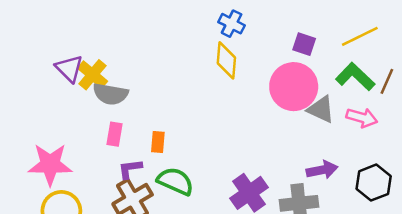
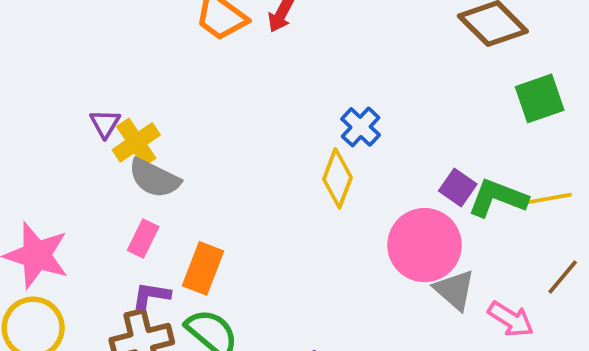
purple triangle: (69, 69) -> (105, 124), size x0.7
green L-shape: (355, 77) -> (498, 198), moved, turned -39
orange rectangle: (158, 142) -> (203, 268), size x1.5

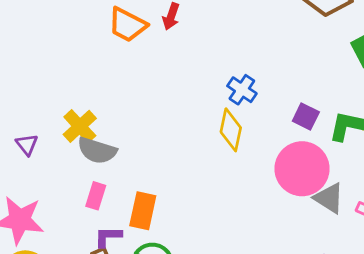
purple triangle: (105, 124) -> (27, 144), moved
purple square: (458, 187) -> (306, 116), moved

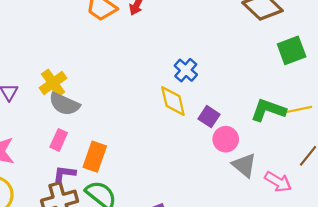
purple square: (306, 116) -> (209, 117), moved
yellow diamond: (231, 130) -> (173, 101), turned -32
pink circle: (302, 169) -> (226, 139), size x0.6

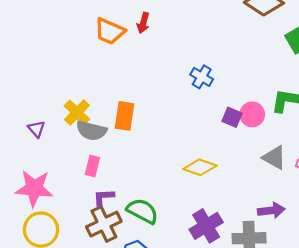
yellow diamond: (173, 101) -> (200, 167), moved, turned -48
pink circle: (226, 139) -> (252, 114), moved
orange rectangle: (95, 157) -> (124, 116), moved

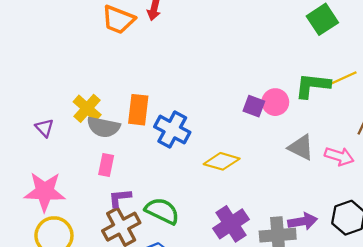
blue cross: (202, 77) -> (172, 130), moved, size x1.4
purple arrow: (271, 210) -> (303, 221), moved

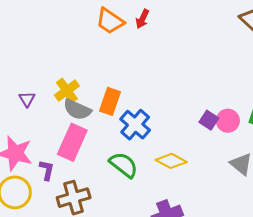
pink rectangle: (106, 165) -> (72, 142), size x1.8
purple L-shape: (120, 198) -> (47, 170), moved, turned 95
green semicircle: (162, 211) -> (124, 165), moved

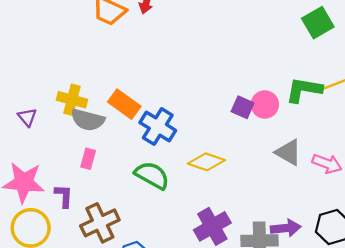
yellow cross: (67, 91) -> (72, 100), turned -30
orange rectangle: (110, 101) -> (124, 104), turned -64
pink rectangle: (72, 142) -> (88, 159), size x0.5

